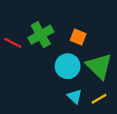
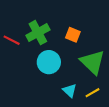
cyan circle: (68, 66) -> (49, 62), moved

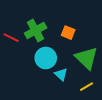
cyan triangle: (70, 91) -> (61, 74), moved

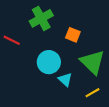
green cross: (36, 30) -> (41, 18), moved

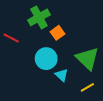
orange square: (73, 35) -> (57, 33), moved, turned 32

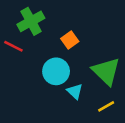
green cross: (39, 17) -> (31, 21), moved

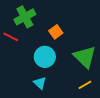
cyan triangle: (75, 91) -> (40, 83), moved

